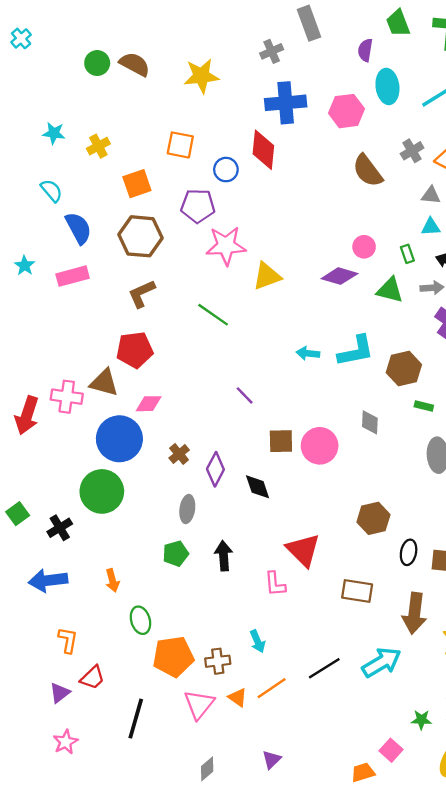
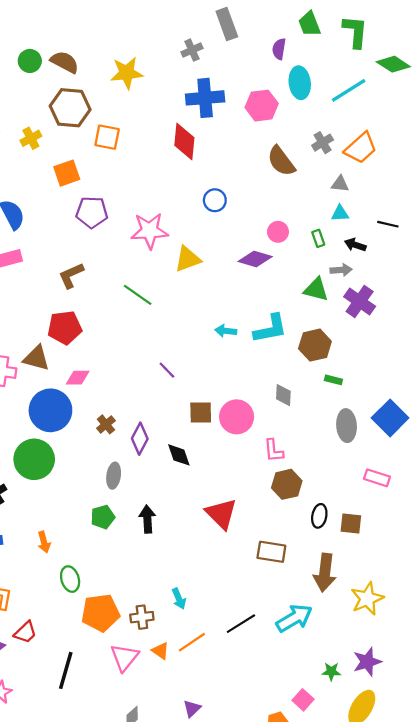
blue circle: (226, 170) -> (215, 200), moved
purple pentagon: (198, 206) -> (92, 212), moved
brown hexagon: (140, 236) -> (70, 108), moved
green triangle: (390, 290) -> (316, 290), moved
pink L-shape: (275, 584) -> (274, 451), moved

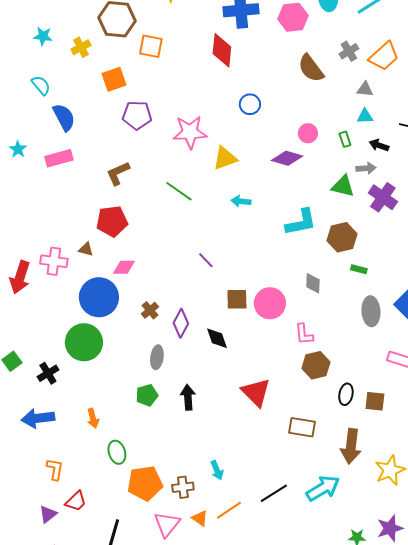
cyan arrow: (226, 331) -> (241, 201), moved
brown triangle: (36, 358) -> (86, 249), size x0.6

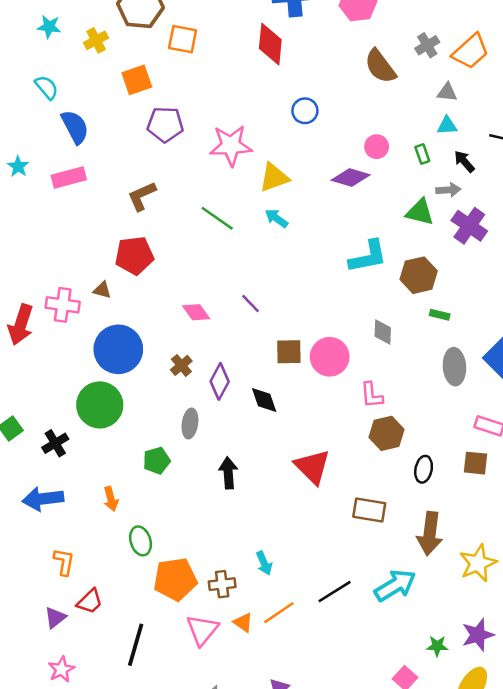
black arrow: (379, 145) -> (464, 161), turned 30
cyan arrow: (241, 201) -> (276, 218), moved, turned 30
pink diamond: (124, 267) -> (196, 312), moved, turned 55
green pentagon: (147, 395) -> (157, 461), moved
brown square: (375, 401) -> (475, 463), moved

